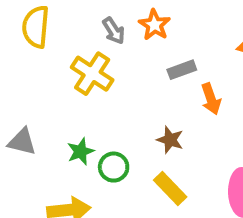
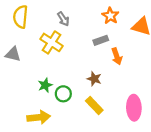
orange star: (155, 25) -> (110, 16), moved
gray triangle: (22, 142) -> (13, 54), moved

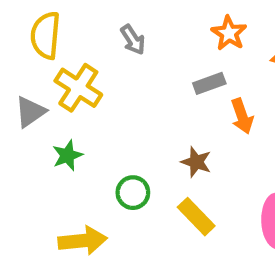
yellow cross: (52, 42) -> (78, 88), moved
gray triangle: (13, 54) -> (30, 112), turned -49
green star: (45, 85) -> (67, 155), moved

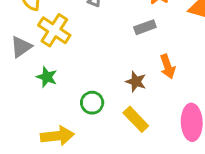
orange arrow: (242, 116) -> (168, 66), moved
green star: (67, 155) -> (47, 77), turned -30

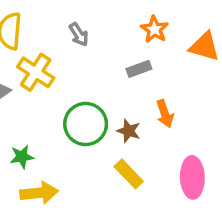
green star: (47, 77) -> (22, 157), moved, turned -30
green circle: (92, 103) -> (86, 124), moved, size x1.6

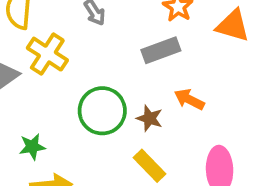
gray rectangle: (139, 69) -> (161, 50), size x1.4
orange arrow: (165, 114) -> (189, 99), turned 136

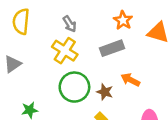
yellow cross: (47, 54) -> (65, 51), moved

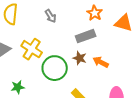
yellow cross: (65, 51) -> (32, 49), moved
brown star: (105, 92) -> (80, 58), moved

